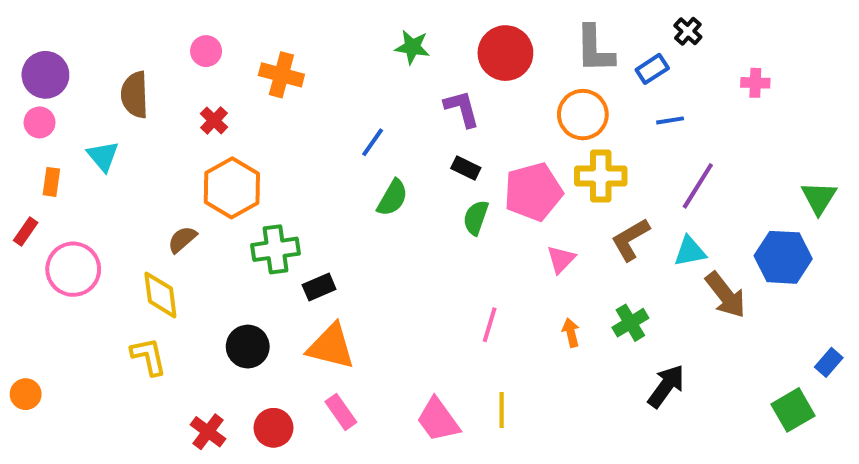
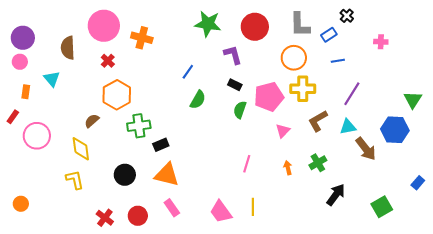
green star: (412, 47) -> (208, 24), size x1.5
pink circle: (206, 51) -> (104, 26), size x2.0
orange circle: (26, 394) -> (21, 204), moved
green square: (793, 410) -> (382, 207), moved

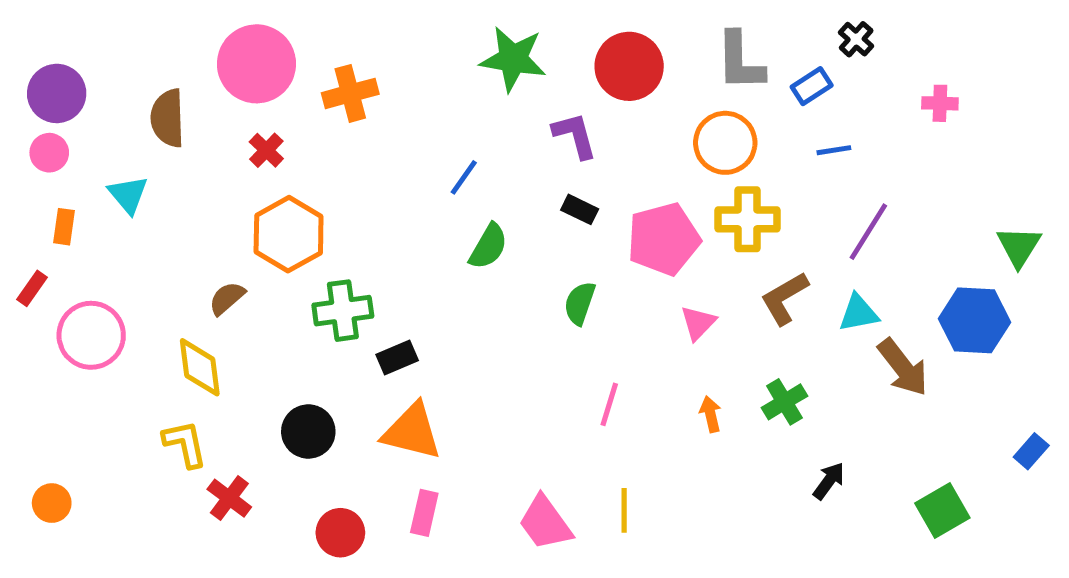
orange cross: (142, 38) -> (350, 93), turned -30
green semicircle: (240, 110) -> (580, 303), moved
black arrow: (336, 195) -> (829, 481), size x0.7
pink rectangle: (172, 208) -> (424, 513), turned 48
red cross: (105, 218) -> (229, 498), moved

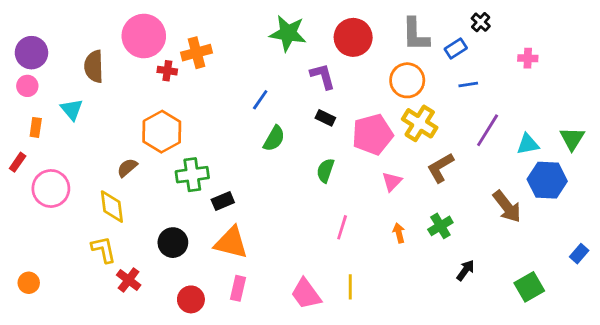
red cross: (266, 150) -> (167, 71), moved, turned -36
yellow cross: (747, 219) -> (420, 123), turned 32
cyan triangle: (859, 313) -> (528, 144), moved

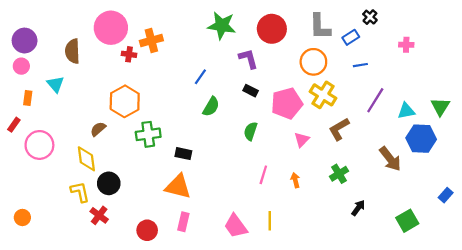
black rectangle: (223, 201) -> (183, 154), moved, turned 35
orange arrow: (399, 233) -> (295, 180), moved
black circle: (173, 243) -> (109, 183), moved

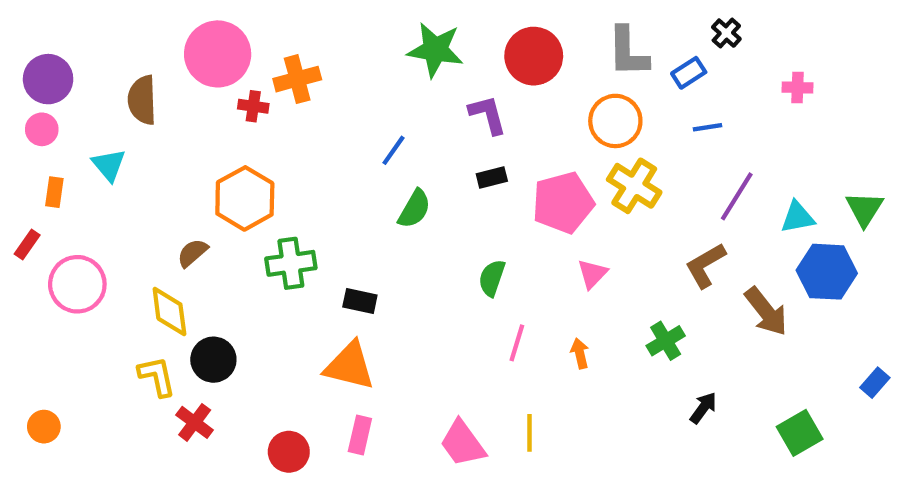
black rectangle: (251, 91) -> (492, 177), turned -40
brown L-shape: (339, 129) -> (705, 265), moved
green semicircle: (251, 131) -> (492, 278), moved

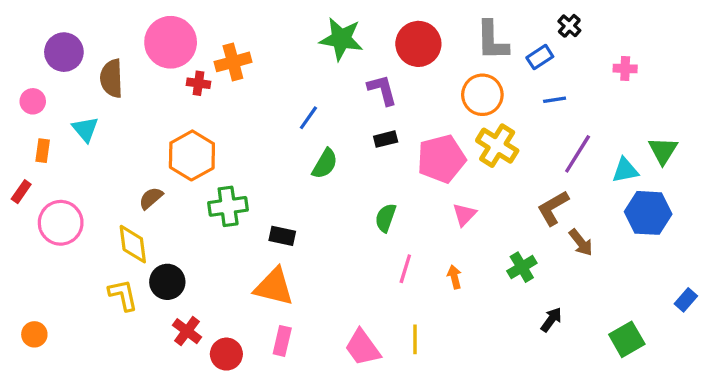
purple circle: (48, 79) -> (64, 52), moved
green triangle: (864, 209) -> (663, 151), moved
brown arrow: (766, 311) -> (581, 242), moved, size x0.7
red cross: (195, 422) -> (187, 331), moved

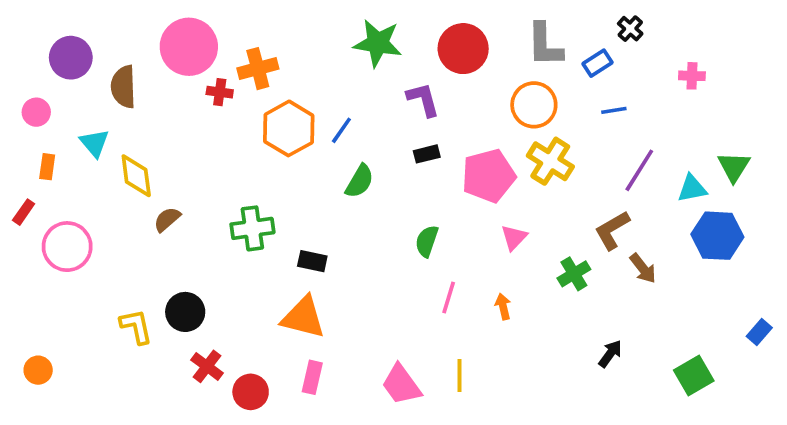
orange hexagon: (192, 155) -> (289, 128), moved
yellow diamond: (133, 244) -> (136, 176), moved
green cross: (522, 267) -> (574, 274), moved

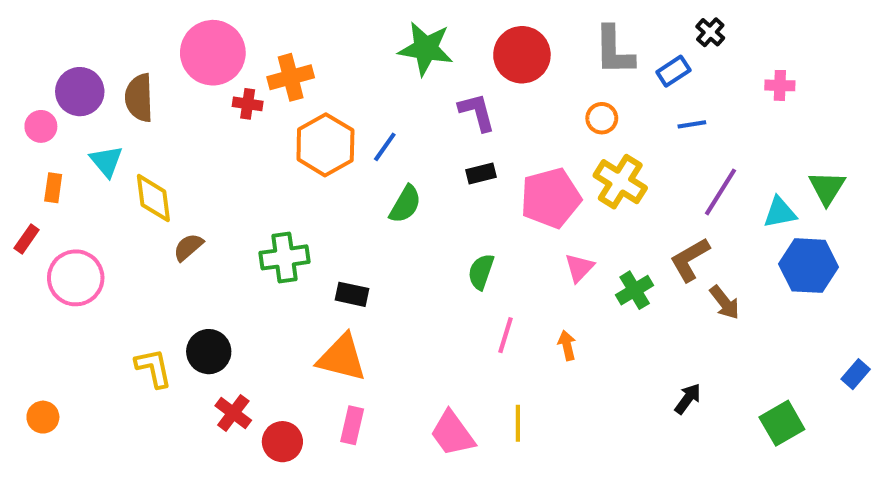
purple circle: (71, 58) -> (80, 92), moved
orange circle: (534, 105) -> (602, 118), size x0.6
green cross: (574, 274) -> (635, 290), moved

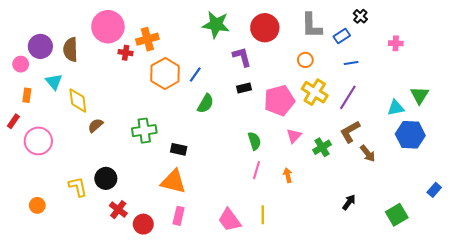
purple line: (721, 192) -> (348, 97), moved
green semicircle: (481, 272) -> (254, 141), moved, turned 144
orange circle: (43, 417) -> (37, 205), moved

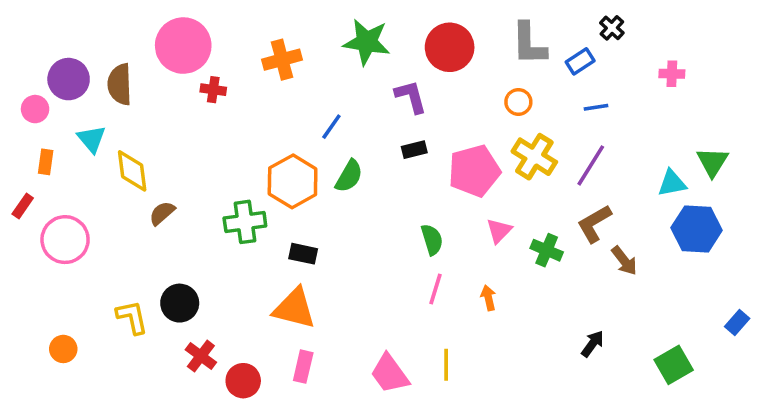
orange cross: (147, 39) -> (282, 60), moved
orange hexagon: (165, 73) -> (293, 181), moved
green cross: (322, 147) -> (547, 250), turned -36

